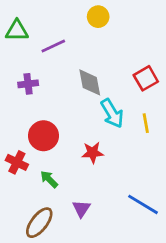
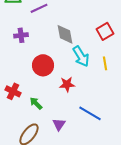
red circle: (43, 136) -> (43, 65), moved
blue line: (143, 204) -> (90, 113), moved

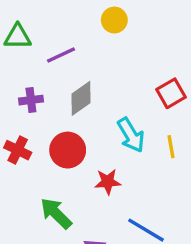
gray diamond: (65, 34) -> (81, 98), moved, turned 65
red cross: (13, 91) -> (18, 150), moved
green arrow: (36, 103) -> (56, 213), size x1.5

